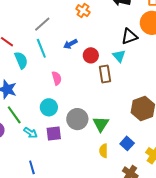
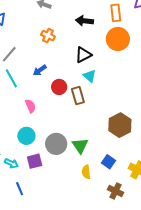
black triangle: (129, 36) -> (83, 55), moved
red circle: (91, 55) -> (59, 87), moved
blue line: (32, 167) -> (20, 189), moved

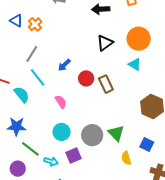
orange cross: (48, 36) -> (35, 24), moved, turned 32
orange circle: (118, 39) -> (139, 39), moved
cyan triangle: (90, 76) -> (135, 64), moved

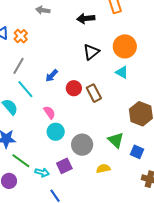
cyan circle: (62, 132) -> (56, 132), moved
green triangle: (116, 133) -> (116, 140), moved
yellow semicircle: (126, 158) -> (103, 169), moved, turned 96

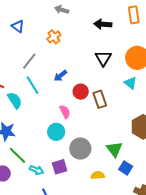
orange cross: (21, 36) -> (54, 37), moved
black triangle: (91, 52) -> (103, 58), turned -30
pink semicircle: (49, 112) -> (65, 112), moved
blue square: (137, 152) -> (126, 168), moved

